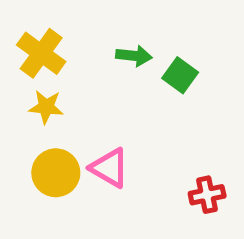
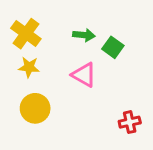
pink triangle: (109, 168) -> (84, 75), moved

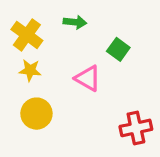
green arrow: (84, 35) -> (75, 22), moved
red cross: (130, 122) -> (136, 128), size x1.4

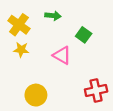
yellow circle: (36, 114) -> (36, 95), moved

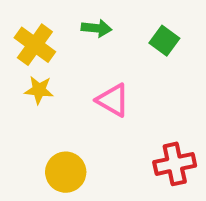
green square: (84, 35) -> (164, 41), moved

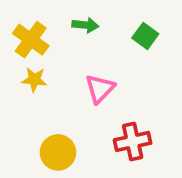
pink triangle: (113, 100) -> (100, 89), turned 44
red cross: (175, 164) -> (133, 141), moved

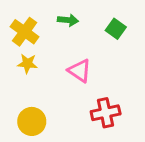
pink triangle: (100, 89) -> (80, 71), turned -40
yellow circle: (58, 152) -> (32, 121), moved

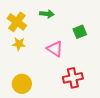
green square: (116, 29) -> (80, 32), moved, turned 32

